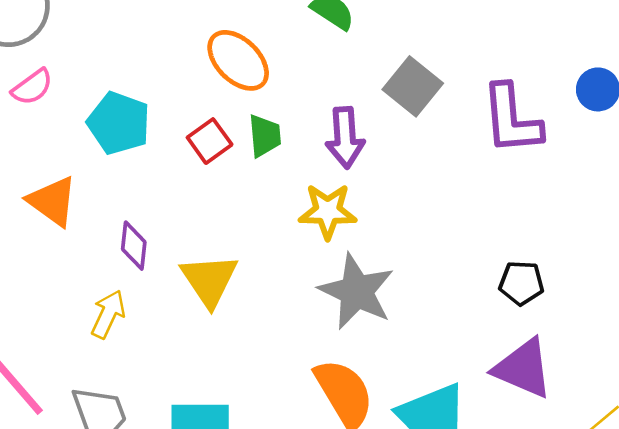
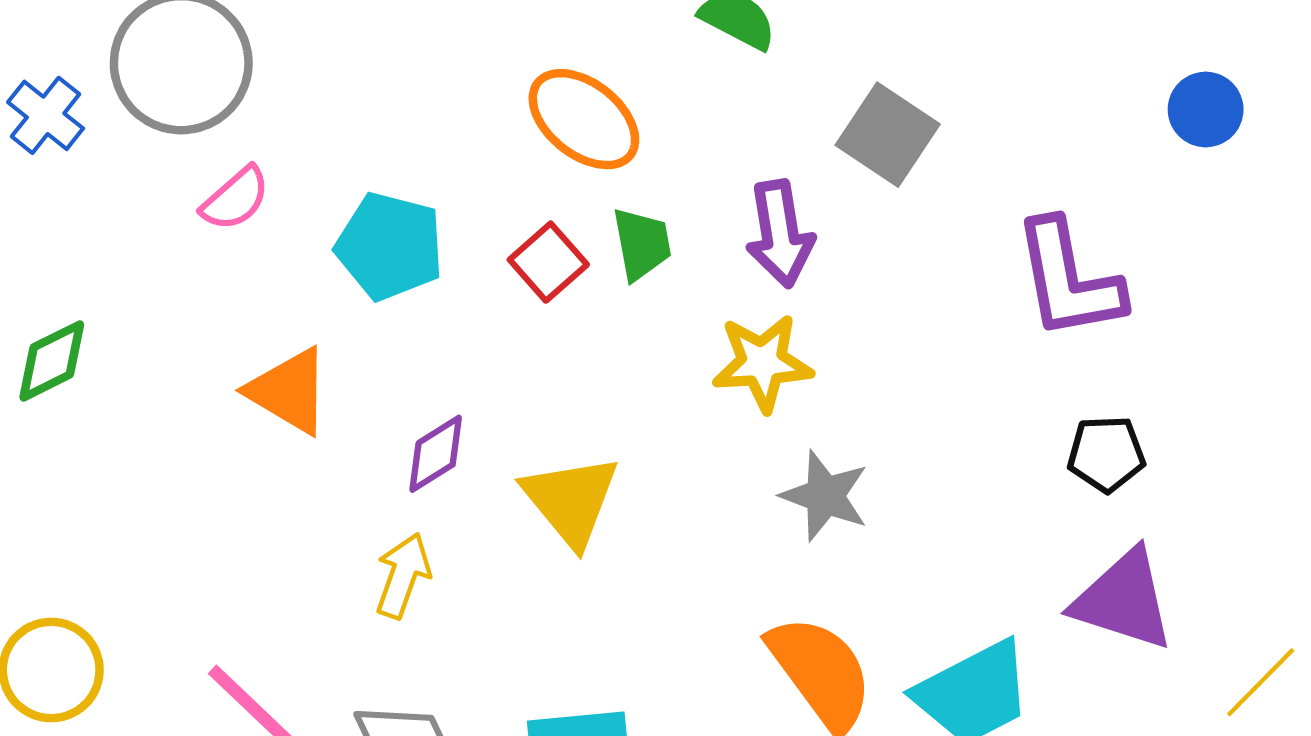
purple L-shape: (512, 119) -> (1069, 280), moved
purple diamond: (134, 246) -> (436, 454), turned 57
gray star: (356, 292) -> (825, 496), size x0.7

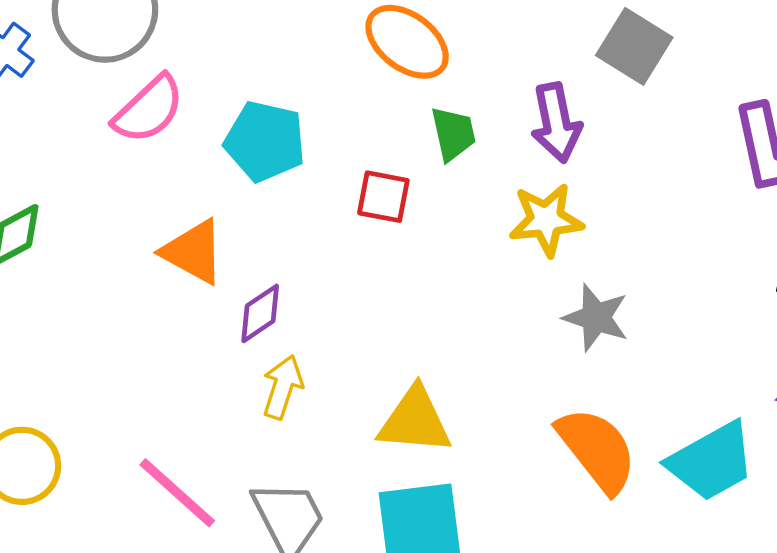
pink semicircle: (235, 199) -> (149, 109), size x1.4
red square: (548, 262) -> (383, 197), moved, turned -36
purple diamond: (436, 454) -> (260, 313), moved
yellow triangle: (571, 500) -> (415, 421), moved, turned -44

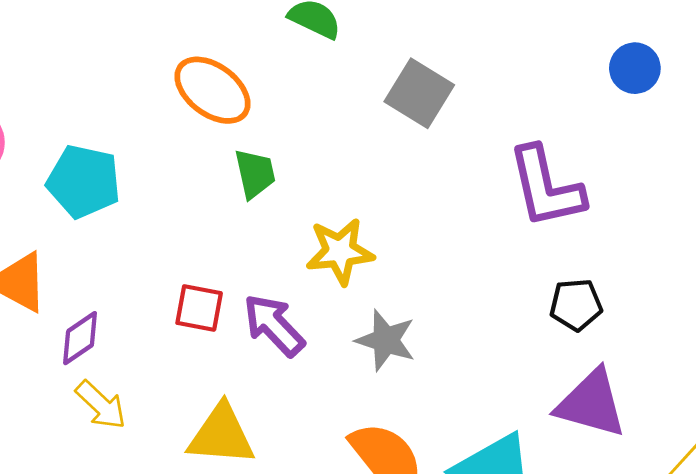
purple arrow: (556, 123) -> (274, 325), moved, turned 148
red square: (383, 197) -> (199, 308), moved
yellow arrow: (283, 387) -> (101, 405), turned 116

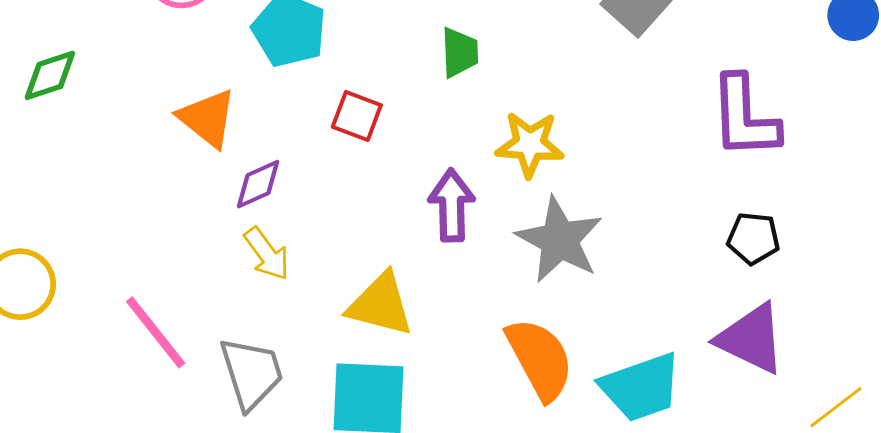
red square: (199, 308) -> (357, 116), moved
purple arrow: (274, 325) -> (452, 205), turned 32
gray star: (386, 340) -> (559, 240), size x1.4

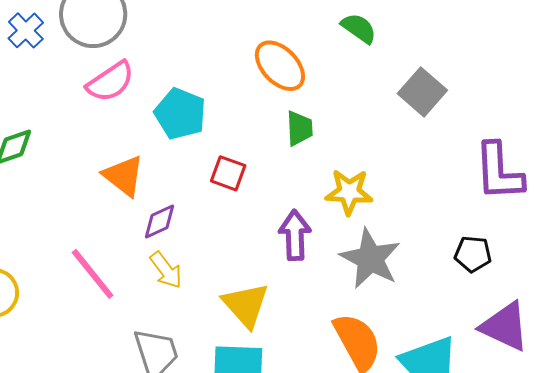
black pentagon: (753, 238) -> (473, 254), moved
yellow triangle: (380, 305) -> (246, 305), turned 34
pink line: (156, 332) -> (93, 274), moved

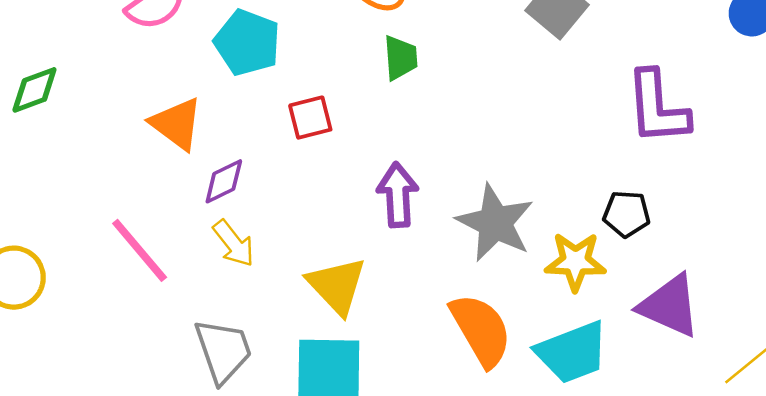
red square: (228, 173) -> (310, 118), turned -33
yellow star: (349, 192) -> (575, 261), moved

